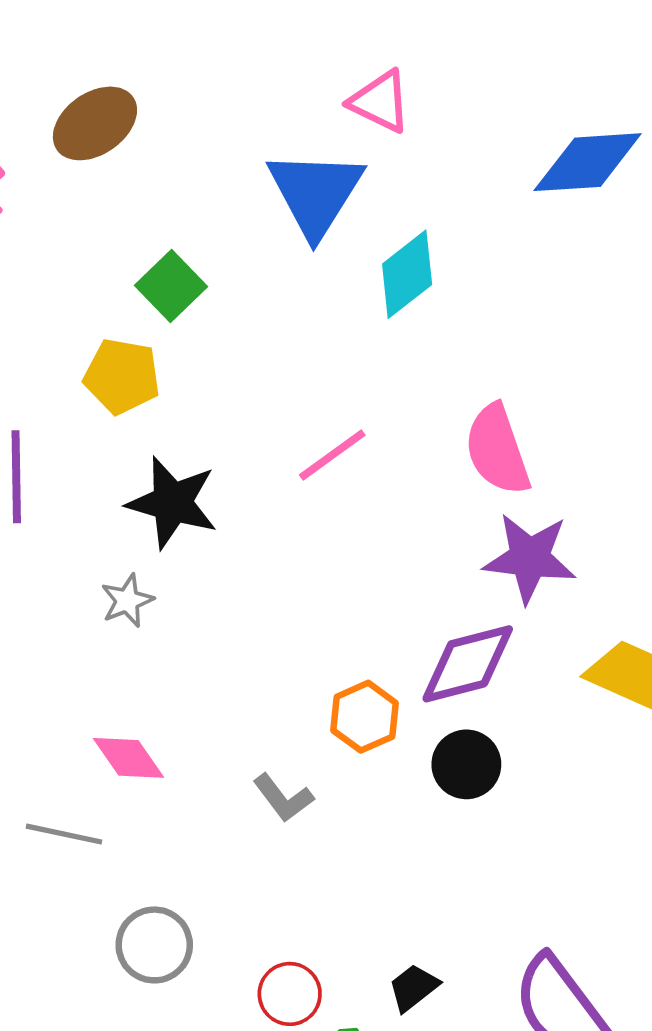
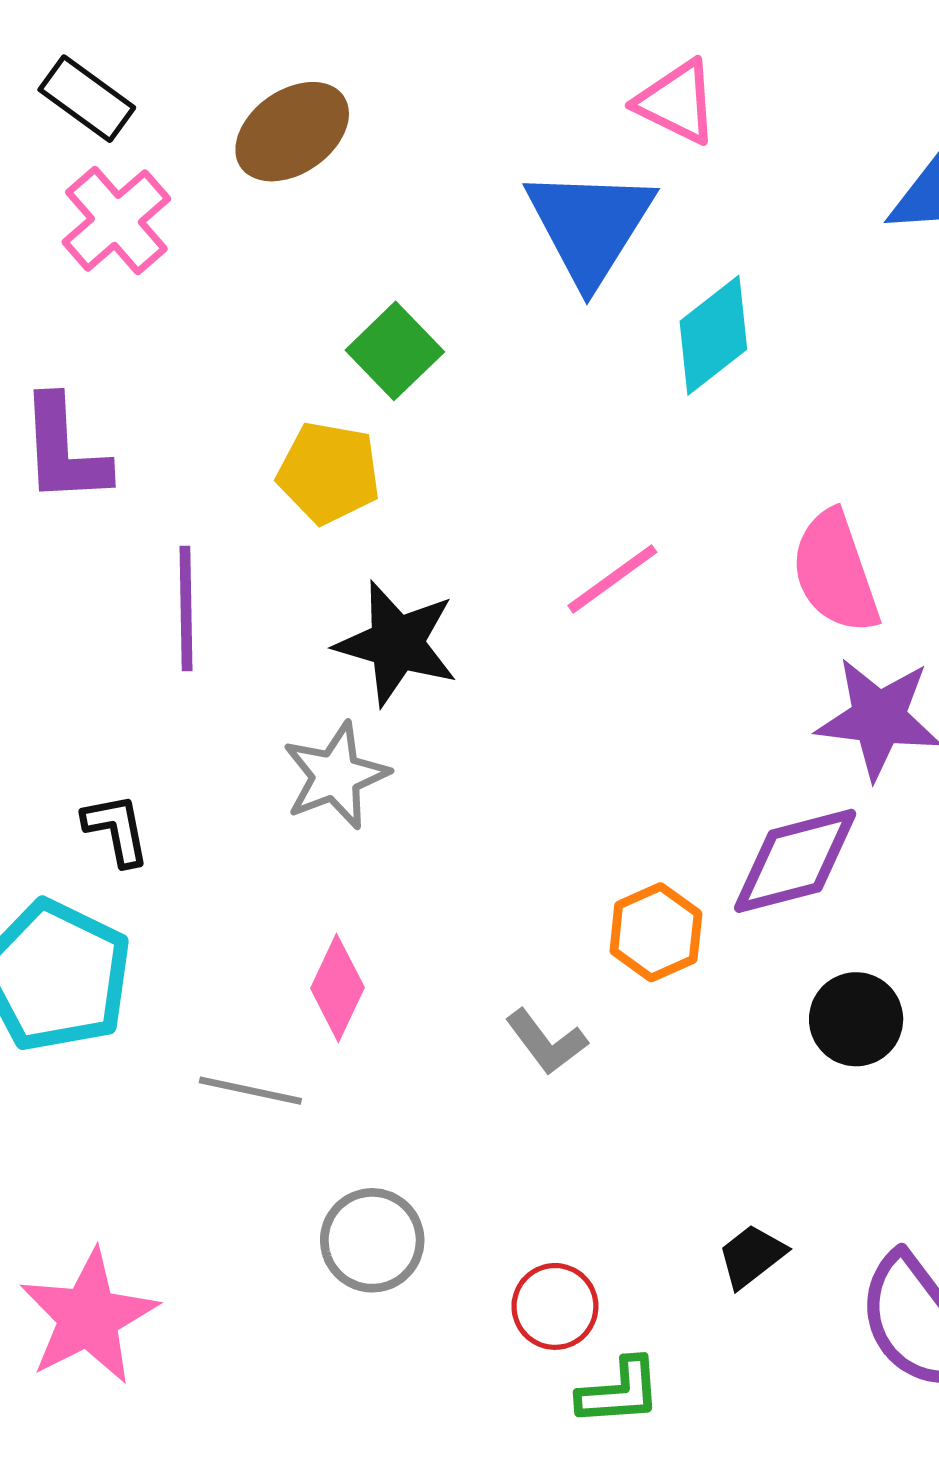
gray star: (127, 601) -> (336, 776), size x1.5
pink diamond: (128, 758) -> (337, 988), turned 60
black circle: (466, 764) -> (856, 1019), moved
black trapezoid: (413, 988) -> (752, 1256), moved

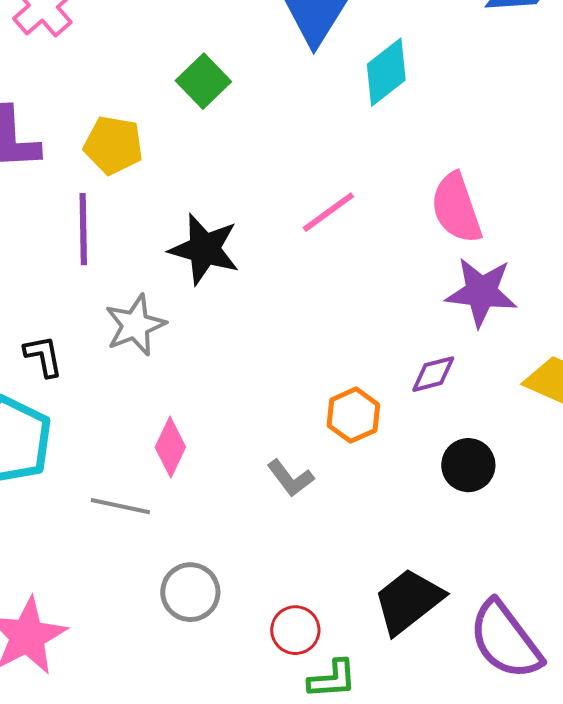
yellow pentagon: (329, 473) -> (113, 145), moved
gray star: (336, 776) -> (135, 325), moved
purple diamond: (795, 861) -> (433, 374), size x0.6
black trapezoid: (752, 1256) -> (408, 601), size x1.8

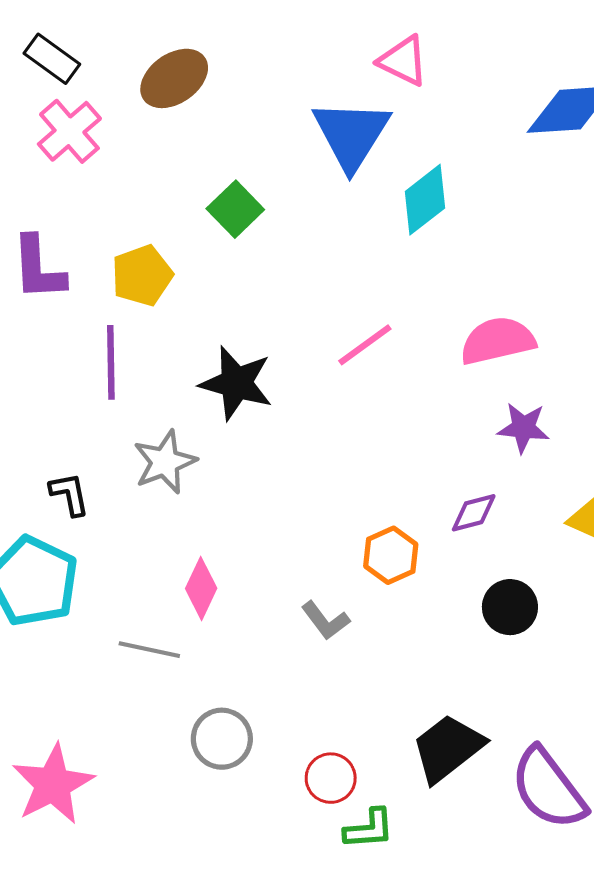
yellow pentagon: (113, 145) -> (142, 275), turned -30
pink semicircle: (456, 208) -> (498, 341), turned 96
purple star: (481, 292) -> (523, 428), size x0.7

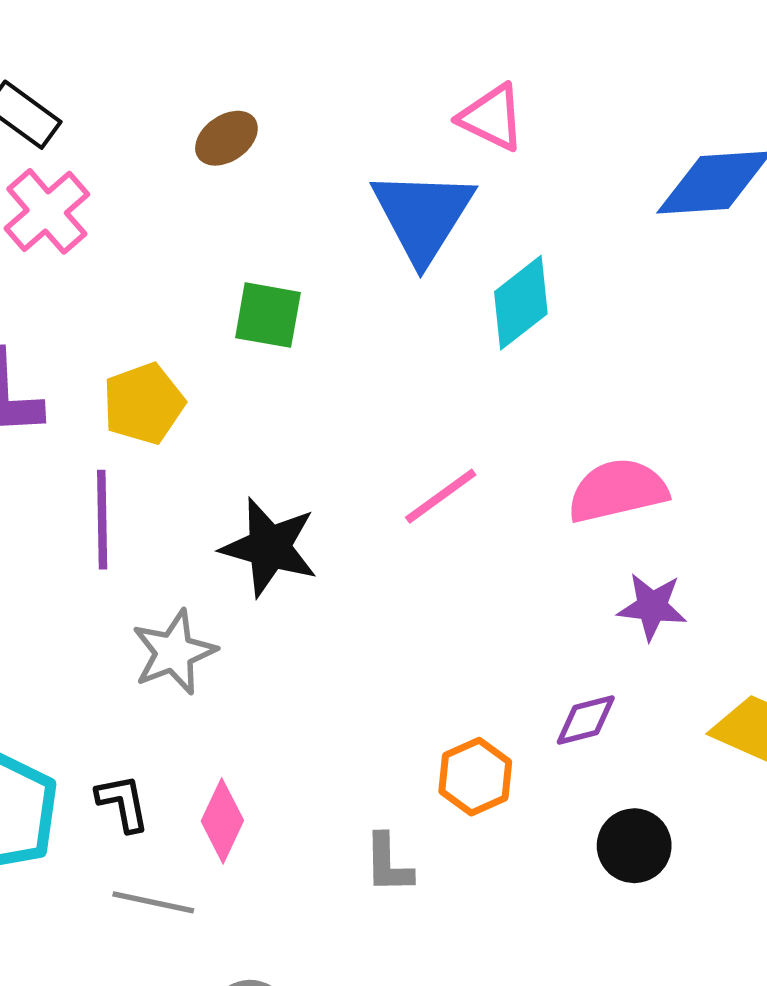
brown ellipse: (174, 78) -> (226, 138), moved, size x0.7
green square: (235, 209) -> (268, 315), turned -36
black L-shape: (69, 494) -> (123, 803), moved
gray L-shape: (325, 621) -> (388, 864), turned 36

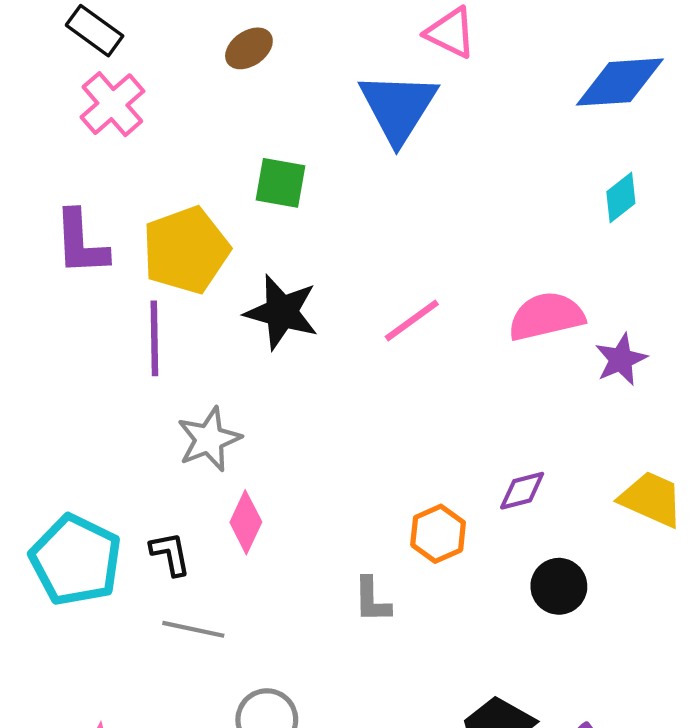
cyan diamond: (521, 303) -> (621, 198), moved, size x0.7
yellow pentagon: (144, 404) -> (186, 250), size x1.4
black star: (269, 547) -> (282, 312), moved
purple star: (652, 607) -> (621, 359), moved, turned -30
pink diamond: (222, 821) -> (246, 522), moved

